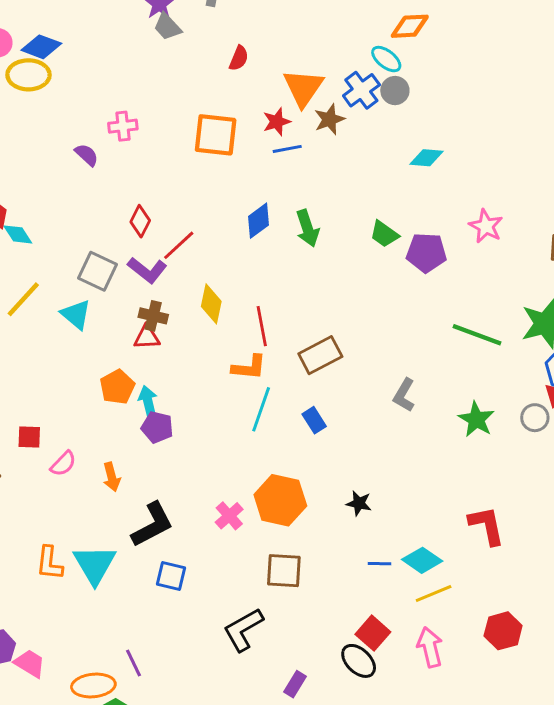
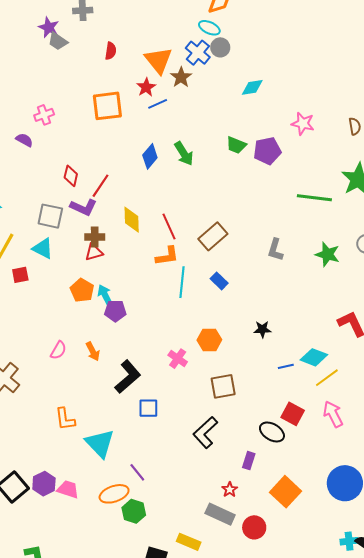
red square: (29, 437) -> (20, 275), moved
orange hexagon: (280, 500) -> (209, 340), size x0.7
cyan triangle: (95, 564) -> (100, 443), moved
black ellipse: (359, 661) -> (272, 432), moved

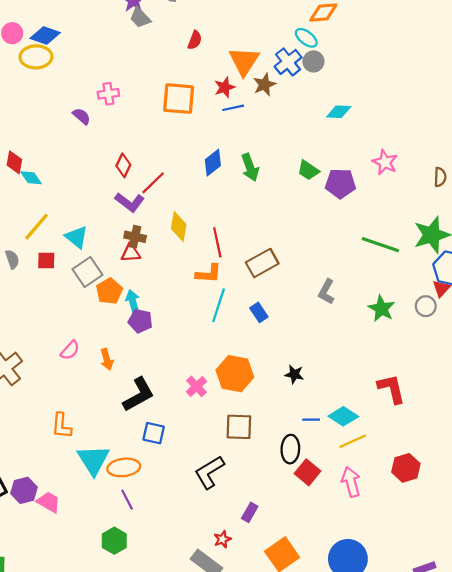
gray square: (50, 216) -> (87, 272), moved, turned 32
orange hexagon: (209, 340) -> (235, 374), size x1.4
black ellipse: (272, 432) -> (290, 449), moved, turned 50
orange ellipse: (114, 494) -> (124, 467), moved

